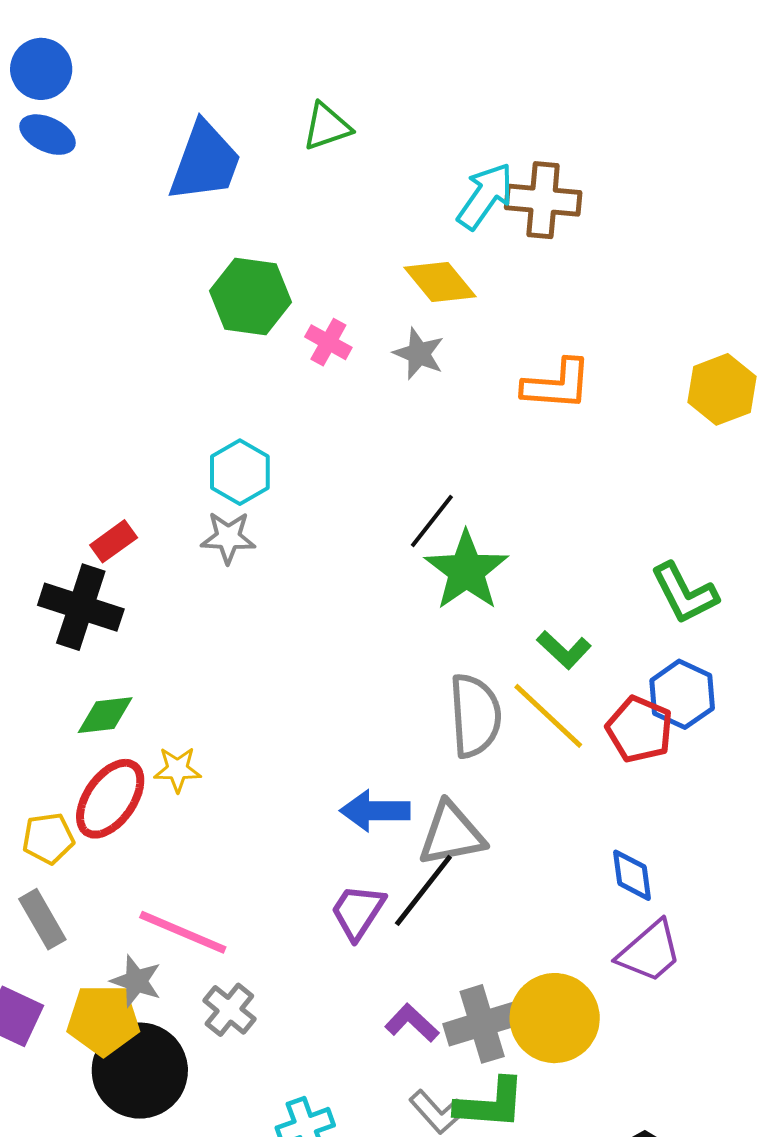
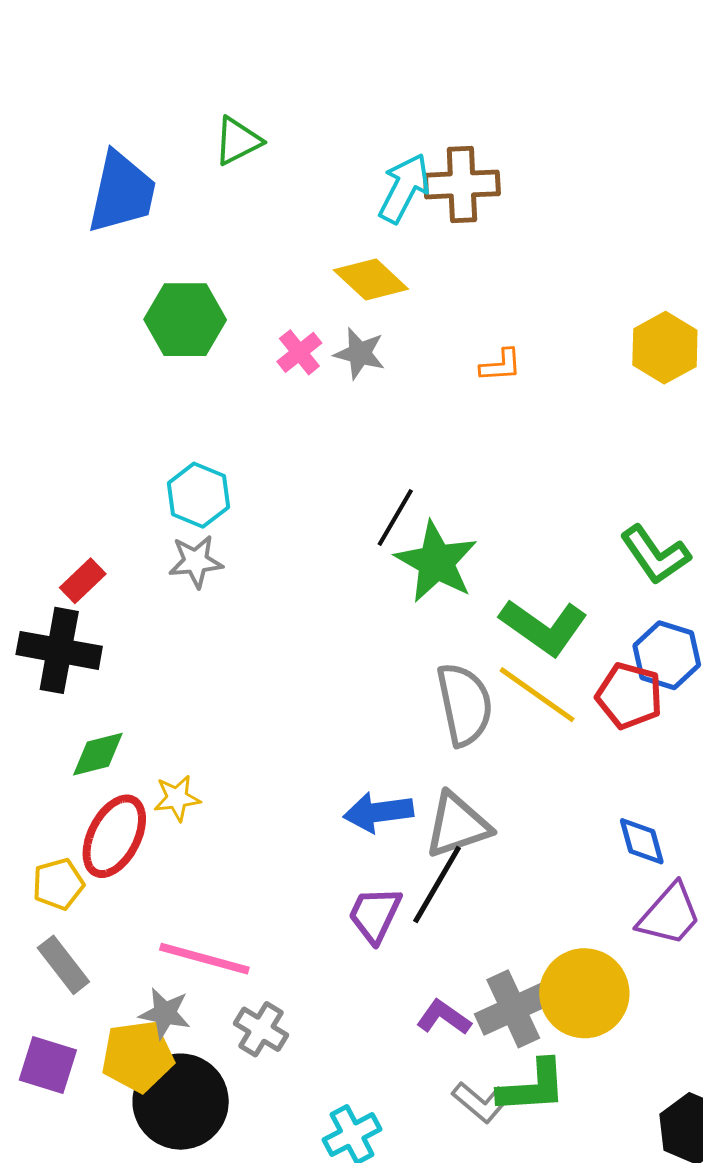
pink cross: (328, 342) -> (299, 352), moved, turned 30
orange L-shape: (557, 385) -> (501, 365), size x0.6
green L-shape: (564, 650) -> (544, 627), size x1.6

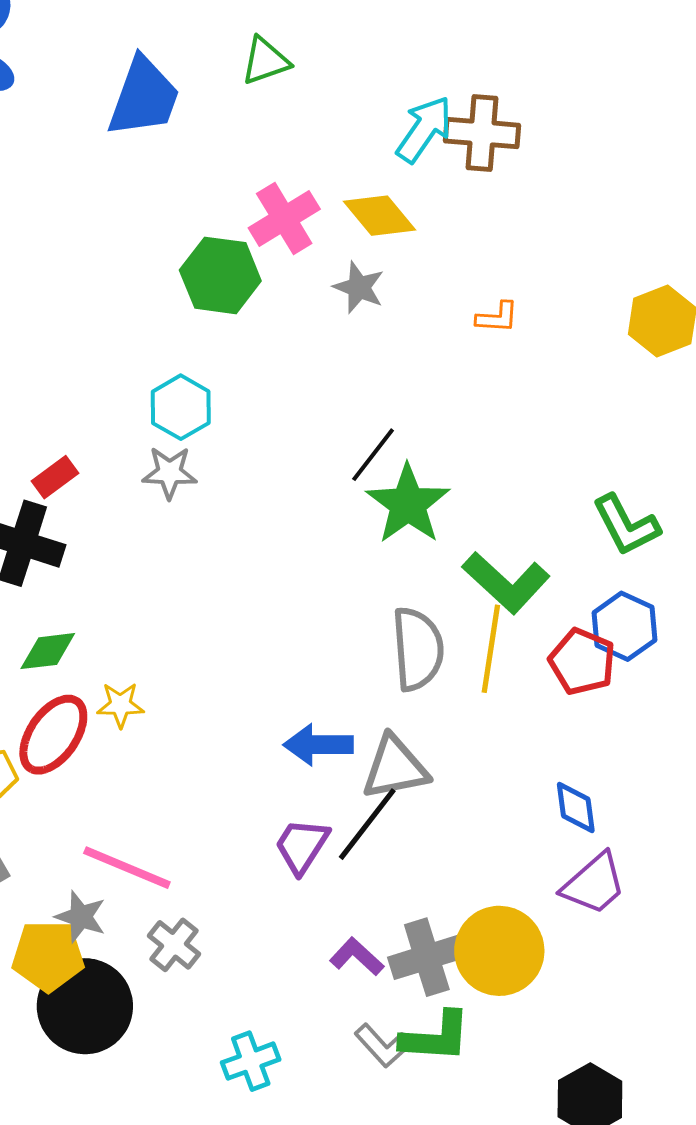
green hexagon: (185, 320) -> (220, 275), moved
pink cross: (299, 352) -> (284, 218), moved, size x1.5
yellow line: (537, 695) -> (491, 649), turned 56

